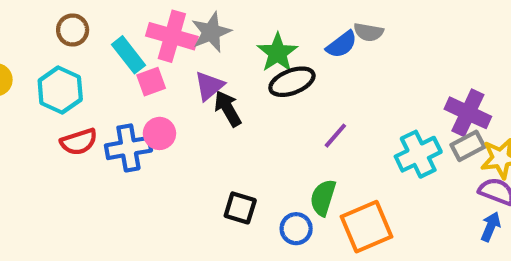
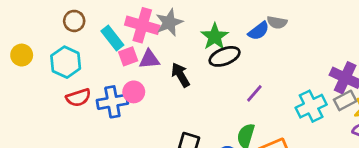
purple triangle: (209, 86) -> (149, 59), moved, turned 35

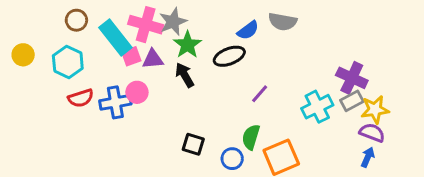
gray semicircle: (277, 22) -> (283, 22), size x1.4
blue semicircle: (259, 31) -> (248, 30), moved
green star: (215, 37) -> (187, 45), moved
cyan rectangle: (112, 38) -> (115, 37), size x1.4

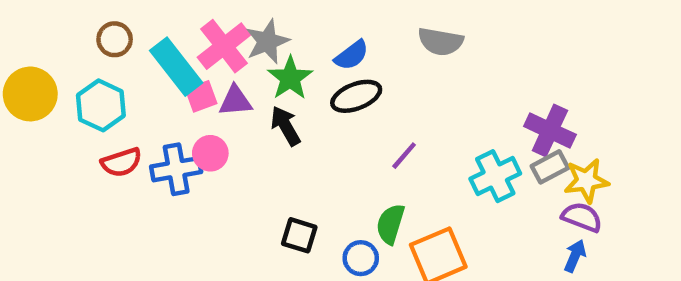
pink cross: (146, 25) -> (224, 46), turned 36
blue semicircle: (248, 30) -> (352, 55), moved
yellow circle: (23, 55) -> (30, 94), size x1.5

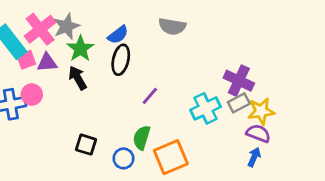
black ellipse: (356, 96) -> (121, 60), turned -56

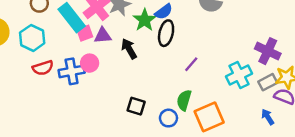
green star: (80, 49) -> (145, 20), moved
gray rectangle: (239, 103) -> (268, 82), moved
blue arrow: (254, 157) -> (268, 117), moved, turned -56

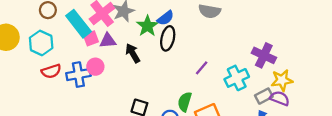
purple line: (191, 64) -> (202, 68), moved
gray rectangle: (268, 82) -> (264, 96), moved

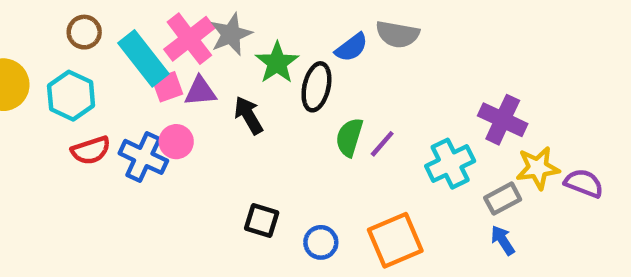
blue semicircle: (165, 18) -> (351, 47), moved
blue cross: (78, 75) -> (143, 157), turned 35
purple semicircle: (280, 98) -> (584, 183), moved
green semicircle: (185, 102) -> (349, 137), moved

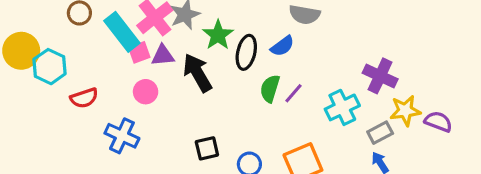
blue semicircle: (351, 47) -> (282, 46), moved
cyan hexagon: (71, 96) -> (50, 67), moved
black arrow: (249, 115) -> (197, 73), size x1.4
blue cross: (143, 157) -> (122, 136), moved
black square: (262, 221) -> (207, 148), turned -30

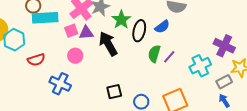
cyan rectangle: (122, 32) -> (45, 18), moved, turned -55

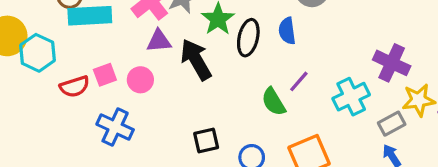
blue semicircle: (162, 27) -> (287, 31), turned 119
pink square: (71, 31) -> (105, 75), moved
green semicircle: (154, 54) -> (274, 102), moved, turned -48

